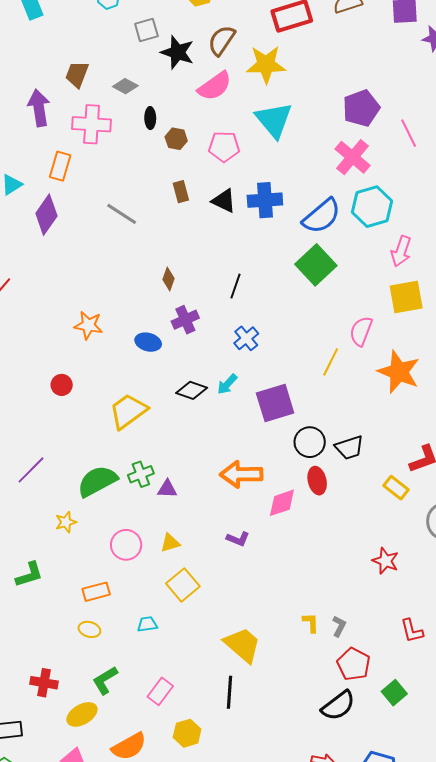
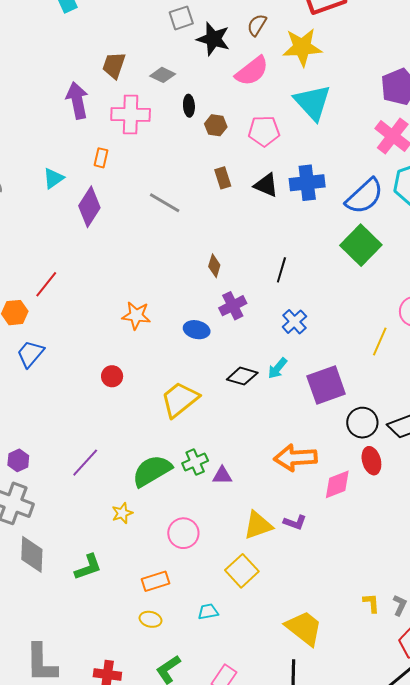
brown semicircle: (222, 40) -> (257, 25), size x0.7
orange rectangle: (60, 166) -> (101, 158), size x0.7
yellow triangle: (170, 543) -> (258, 525), moved, size x1.5

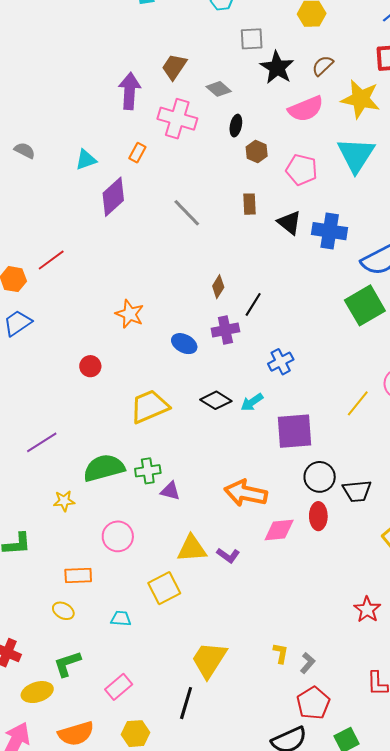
black line: (281, 270) -> (253, 304), moved
yellow trapezoid: (304, 628) -> (209, 660), turned -111

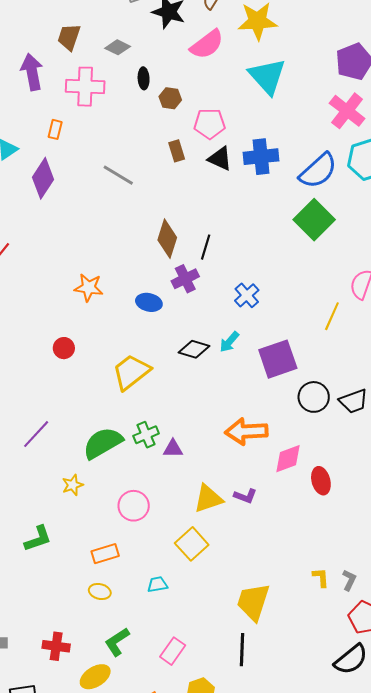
pink pentagon: (302, 170) -> (210, 124), moved
brown diamond: (218, 287) -> (167, 239), size x1.6
red ellipse: (318, 516) -> (321, 481), moved

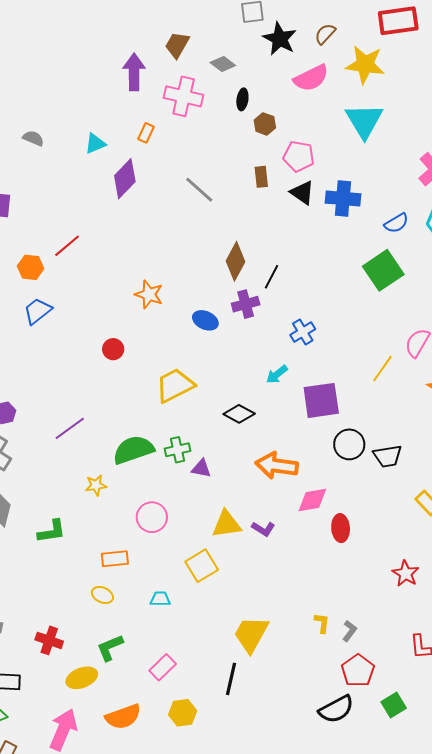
blue semicircle: (318, 171) -> (396, 223), size x0.6
black diamond: (194, 349) -> (239, 414), moved

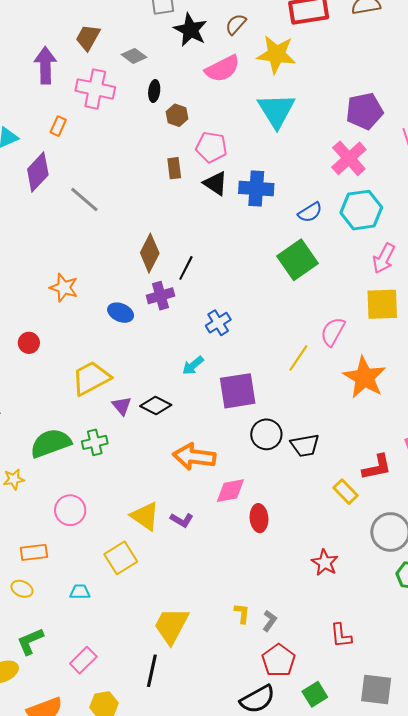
gray line: (199, 190) -> (84, 200), moved
purple triangle: (201, 468) -> (122, 406), moved, turned 40
yellow triangle: (227, 524) -> (145, 516), turned 44

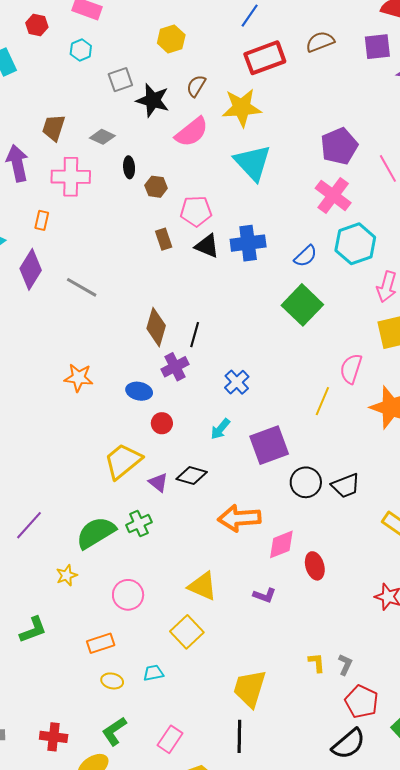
red circle: (29, 343) -> (162, 423), moved
purple L-shape: (182, 520) -> (264, 595), moved
yellow ellipse: (22, 589) -> (112, 681), moved

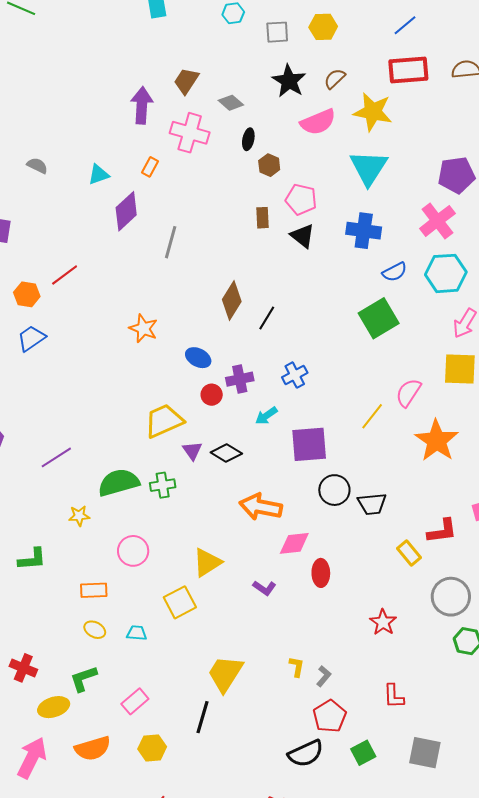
gray square: (120, 80) -> (277, 32), moved
blue cross: (248, 243) -> (364, 231), moved
gray line: (82, 287) -> (171, 242), turned 60
purple cross: (175, 367) -> (240, 379), moved
yellow triangle: (203, 586) -> (207, 562), turned 48

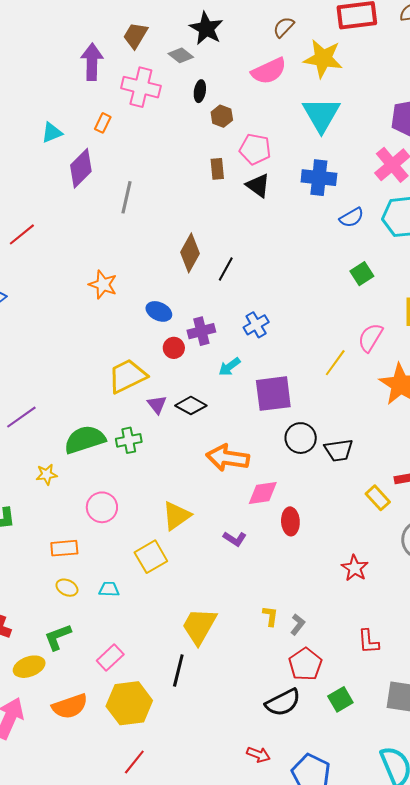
black star: (289, 81) -> (206, 28), moved
green square: (379, 318) -> (362, 274), moved, size x0.6
yellow hexagon: (152, 748) -> (129, 703), size x1.6

